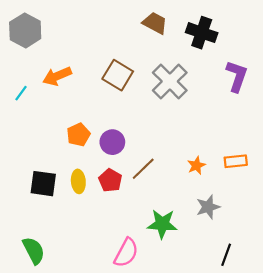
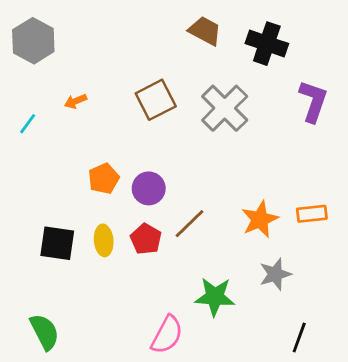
brown square: (118, 75) -> (156, 100), turned 32
orange arrow: (57, 76) -> (76, 101), size x0.6
orange star: (196, 165) -> (260, 219), size x1.5

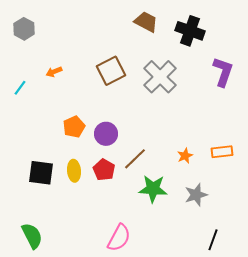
gray hexagon: (33, 41) -> (24, 29), size x0.7
orange star: (260, 219) -> (185, 156), size x0.6
green star: (215, 297) -> (153, 189), moved

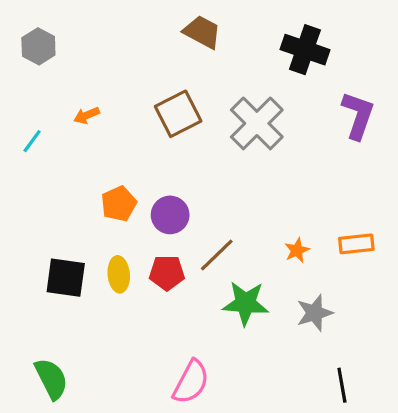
brown trapezoid: (146, 22) -> (202, 32), moved
red pentagon: (104, 170) -> (167, 273), turned -30
black line: (213, 240) -> (342, 385), turned -30

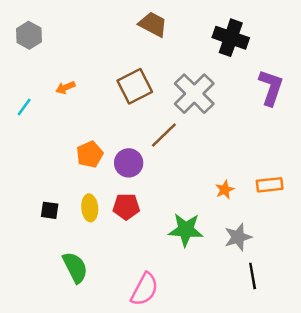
brown line: (217, 255) -> (164, 135), moved
black square: (66, 278) -> (50, 210), size x0.6
green semicircle: (51, 379) -> (75, 267), moved
black line: (342, 385) -> (253, 276), moved

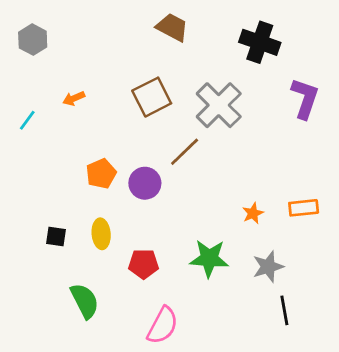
red pentagon: (126, 207) -> (144, 264), moved

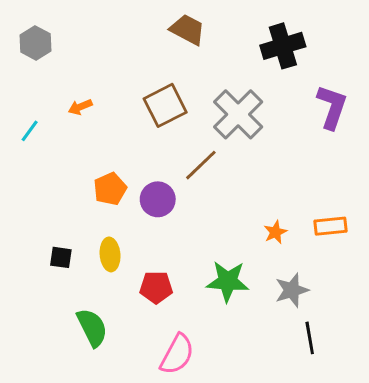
black cross: (260, 42) -> (283, 46), turned -36

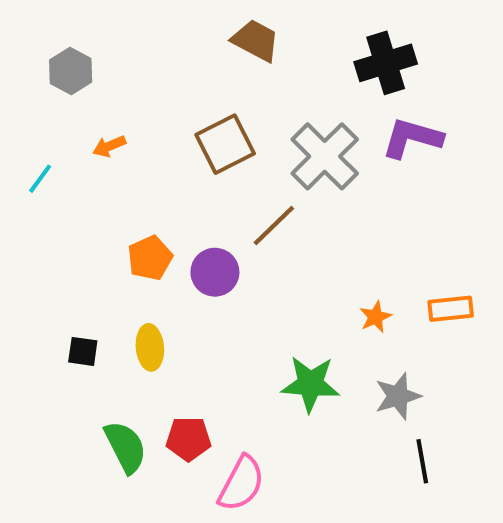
gray hexagon: (36, 43) -> (71, 71), moved
purple L-shape: (332, 107) -> (412, 138), moved, turned -93
red pentagon: (156, 287) -> (188, 439), moved

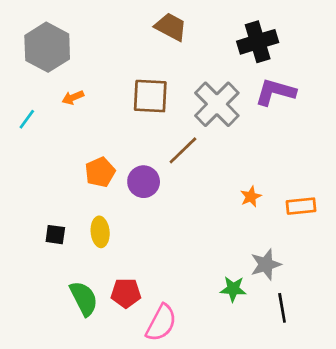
gray hexagon: (71, 71) -> (47, 47), size x1.6
brown square: (225, 144) -> (150, 96), turned 30
orange star: (375, 317) -> (251, 197), moved
green star: (310, 384) -> (233, 289), moved, size x0.7

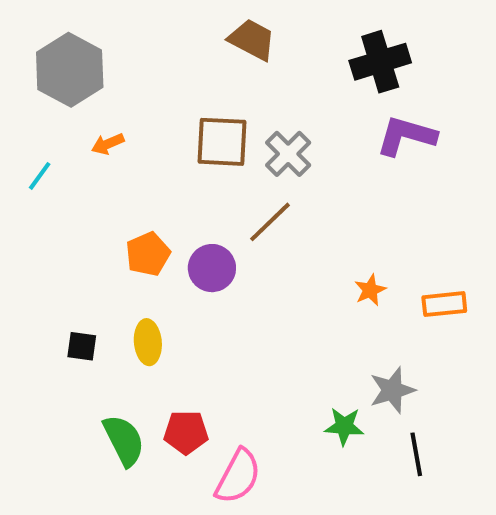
gray cross: (217, 104) -> (288, 154), moved, size x0.7

